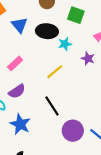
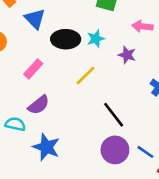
black ellipse: (47, 31) -> (66, 39), moved
black line: (52, 106) -> (114, 115), moved

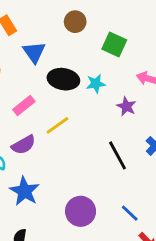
yellow line: (85, 76) -> (57, 125), moved
black line: (114, 115) -> (118, 155), moved
purple circle: (115, 150) -> (81, 211), moved

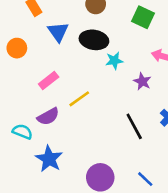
green square: (114, 44) -> (143, 17), moved
black ellipse: (63, 79) -> (94, 40), moved

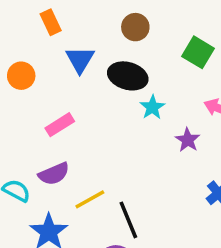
cyan star: (114, 61) -> (152, 107), turned -30
yellow line: (79, 99) -> (90, 199), moved
black line: (134, 126) -> (128, 220), moved

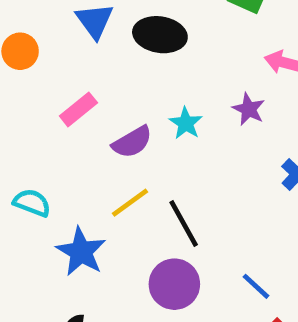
cyan star: (152, 107) -> (186, 123), moved
purple semicircle: (54, 174) -> (132, 142), moved

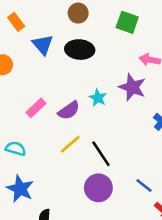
pink rectangle: (78, 109) -> (36, 108), moved
purple star: (249, 109) -> (132, 87), size x1.5
blue star: (81, 252) -> (20, 189), moved

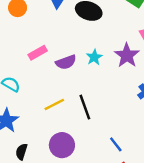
yellow line: (70, 144) -> (54, 104), moved
purple circle: (98, 188) -> (62, 145), moved

